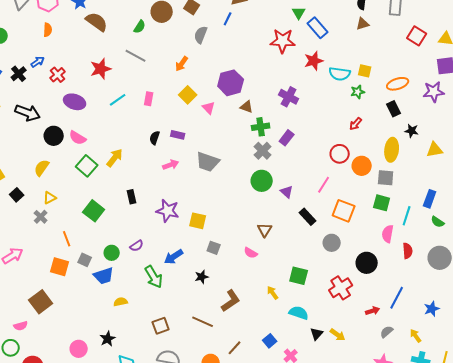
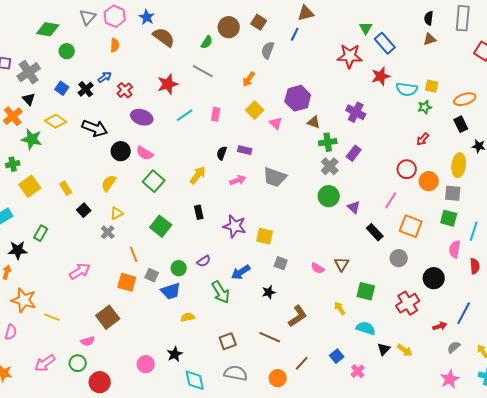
yellow arrow: (115, 158) -> (198, 175), moved
brown triangle: (265, 230) -> (342, 264), moved

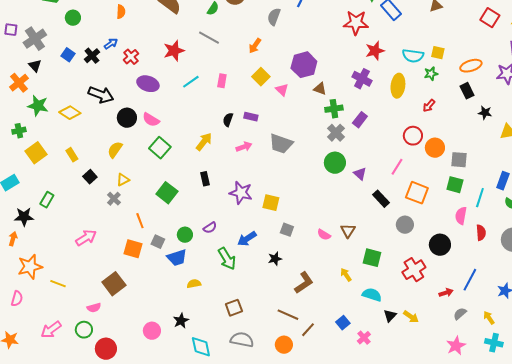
red star: (381, 76) -> (375, 51), moved
yellow diamond: (56, 121) -> (70, 113), moved
yellow ellipse: (459, 165) -> (398, 86), moved
orange star: (24, 300) -> (30, 267), turned -30
brown line: (270, 337) -> (288, 315), moved

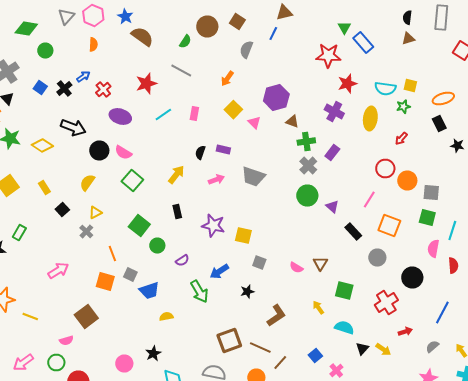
green circle: (185, 235) -> (157, 246), moved
red arrow: (446, 293) -> (405, 332), moved
brown square: (234, 308) -> (229, 340), moved, size x1.4

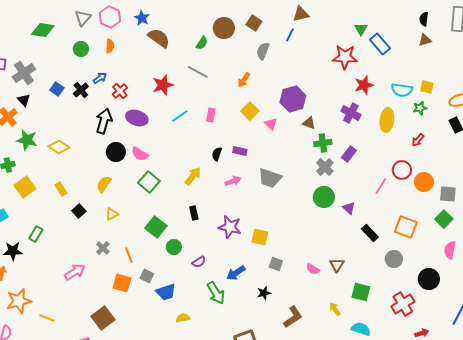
green circle: (45, 50) -> (81, 49), moved
black arrow: (73, 128) -> (104, 121), moved, turned -95
pink line: (369, 200) -> (381, 186), moved
green square: (427, 218) -> (444, 219), turned 30
gray cross: (86, 232) -> (103, 248), moved

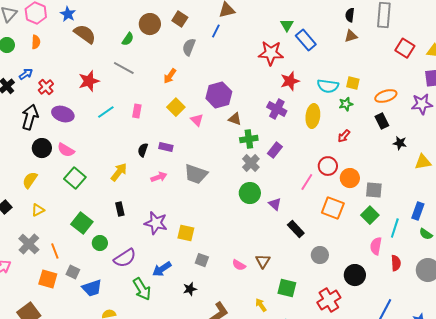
orange square: (406, 227) -> (333, 208), moved
gray cross: (103, 248) -> (29, 244), size x1.5
purple semicircle: (199, 262) -> (125, 258), size x1.6

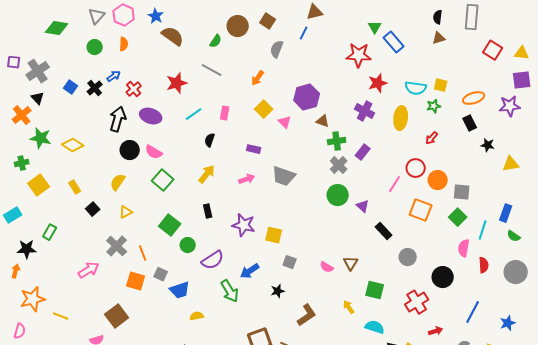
black semicircle: (143, 150) -> (210, 140), moved

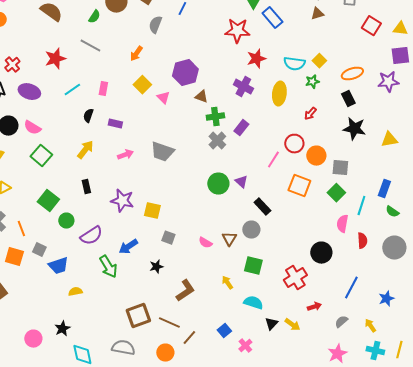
yellow square: (441, 85) -> (319, 61), turned 32
black star: (488, 145) -> (354, 129), moved, size x1.6
purple rectangle: (254, 149) -> (115, 124), moved
green circle: (338, 195) -> (218, 184), moved
gray circle: (408, 257) -> (251, 230), moved

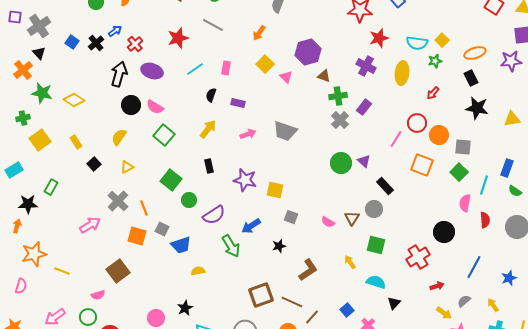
yellow arrow: (292, 325) -> (444, 313), moved

